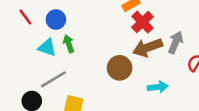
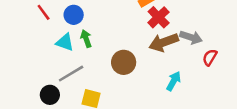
gray arrow: (176, 42) -> (191, 37), turned 85
brown circle: (120, 68) -> (124, 62), moved
cyan arrow: (158, 87) -> (174, 81), turned -54

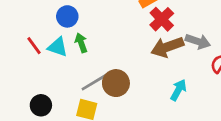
red line: (44, 12) -> (34, 46), moved
brown circle: (124, 62) -> (116, 83), moved
gray line: (71, 74) -> (95, 82), moved

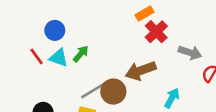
blue circle: (67, 16) -> (55, 30), moved
green arrow: (81, 43) -> (81, 54), turned 60
brown arrow: (167, 47) -> (141, 71), moved

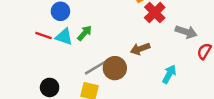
red line: (37, 56) -> (44, 35), turned -35
brown arrow: (141, 71) -> (140, 49), size x0.7

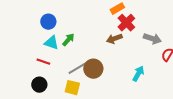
red line: (44, 35) -> (43, 62), moved
brown arrow: (140, 49) -> (114, 39), moved

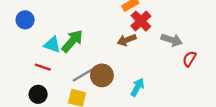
blue circle: (48, 22) -> (25, 20), moved
green arrow: (68, 40) -> (72, 41), size x1.5
cyan arrow: (138, 74) -> (137, 87), moved

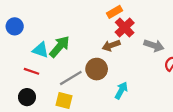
brown circle: (102, 75) -> (97, 69), moved

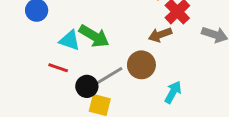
green arrow: (60, 47) -> (94, 36), turned 80
black circle: (27, 97) -> (87, 86), moved

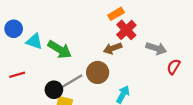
cyan triangle: (70, 40) -> (34, 41), moved
red line: (58, 68) -> (17, 75), moved, turned -35

